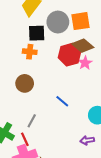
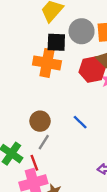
orange cross: (30, 52) -> (47, 63), size x1.6
brown circle: (25, 83) -> (40, 121), moved

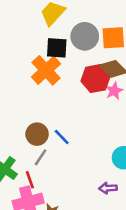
orange cross: (47, 63) -> (46, 70), turned 36
blue line: (80, 122) -> (62, 137), moved

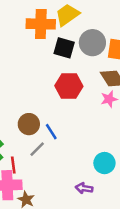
orange cross: (46, 70) -> (41, 24), moved, turned 32
red hexagon: (96, 79) -> (69, 86), moved
gray line: (41, 157) -> (37, 149), moved

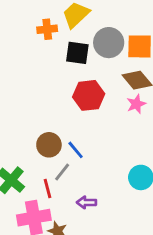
orange cross: (41, 24) -> (47, 29), size x0.6
red line: (13, 165) -> (48, 188), moved
purple arrow: (84, 188) -> (86, 202), moved

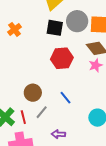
orange cross: (47, 29) -> (15, 29), moved, turned -32
blue line: (76, 150) -> (66, 98), moved
red line: (48, 188) -> (23, 117), moved

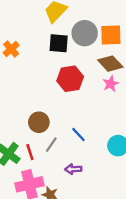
blue line: (66, 98) -> (78, 135), moved

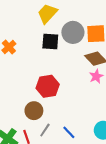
red hexagon: (70, 79) -> (48, 86), moved
blue line: (78, 135) -> (69, 132), moved

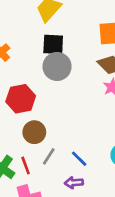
gray circle: (73, 32) -> (57, 66), moved
red hexagon: (48, 86) -> (21, 99), moved

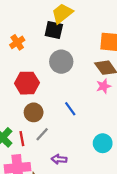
black square: (53, 44) -> (54, 30), moved
blue line: (79, 159) -> (70, 109), moved

